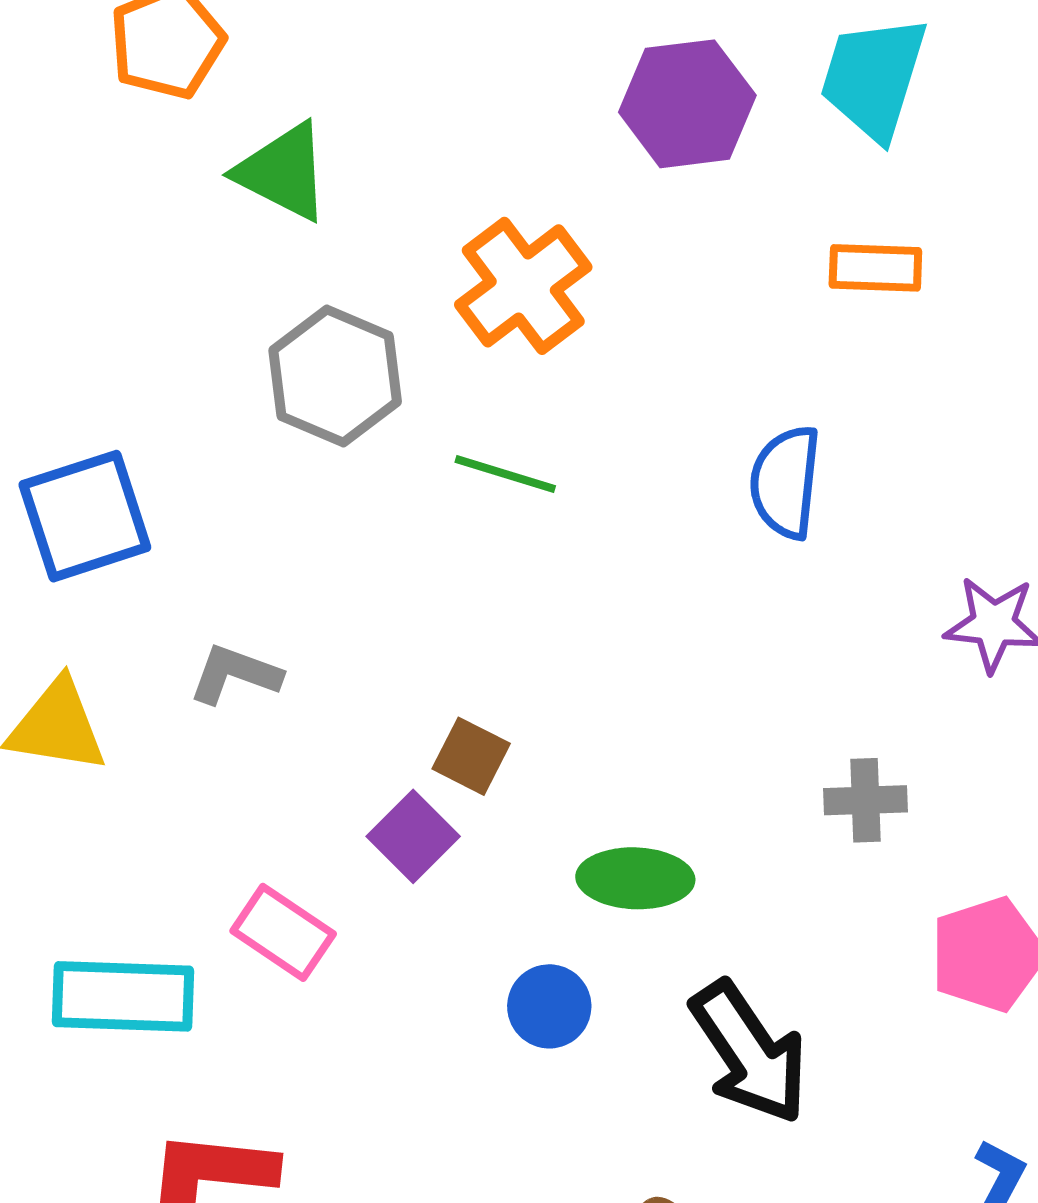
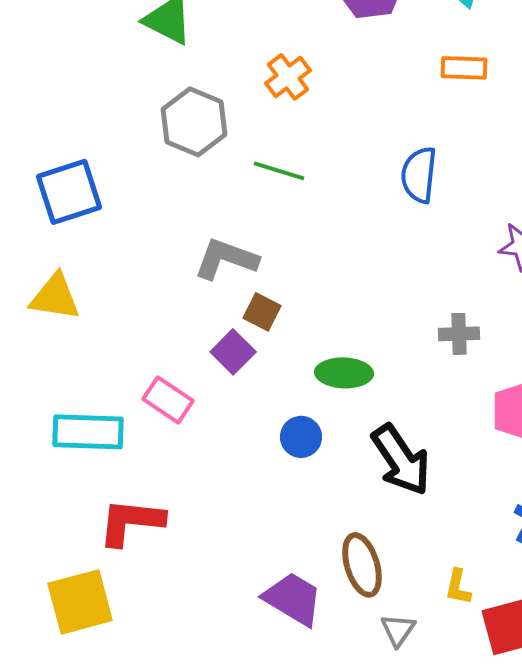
orange cross: (523, 286) -> (288, 77), size x0.7
gray L-shape: (235, 674) -> (226, 259), moved, size x1.4

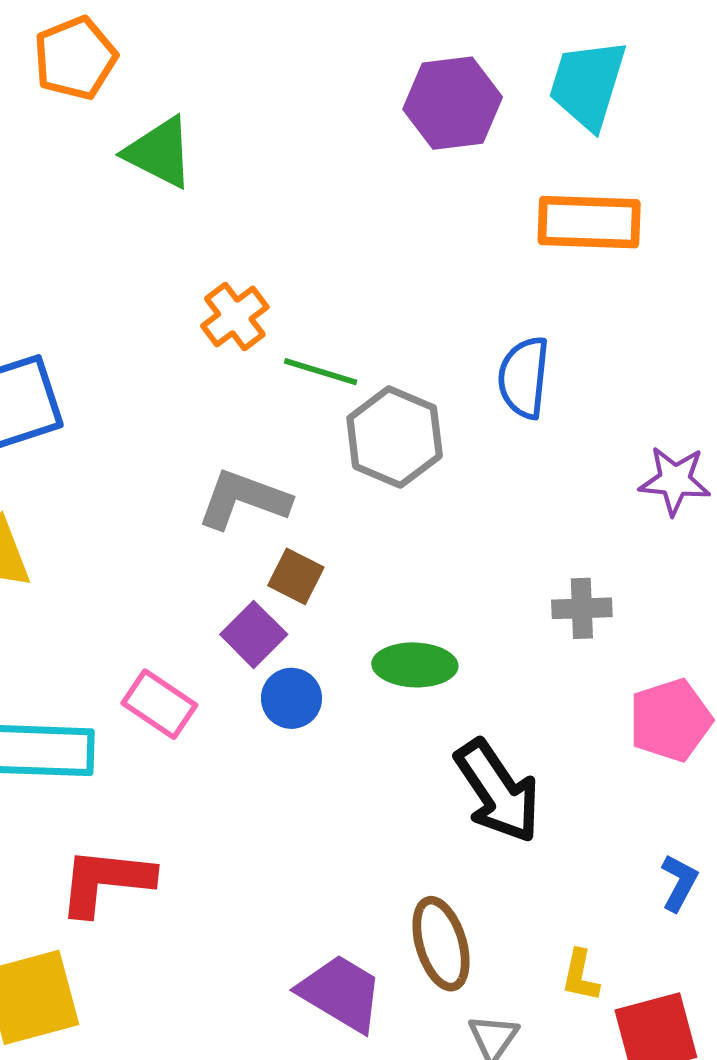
orange rectangle: (464, 68) -> (589, 222), size x1.5
orange cross: (288, 77) -> (235, 316), moved
gray hexagon: (194, 122) -> (395, 437), moved
blue circle: (301, 437) -> (291, 698), moved

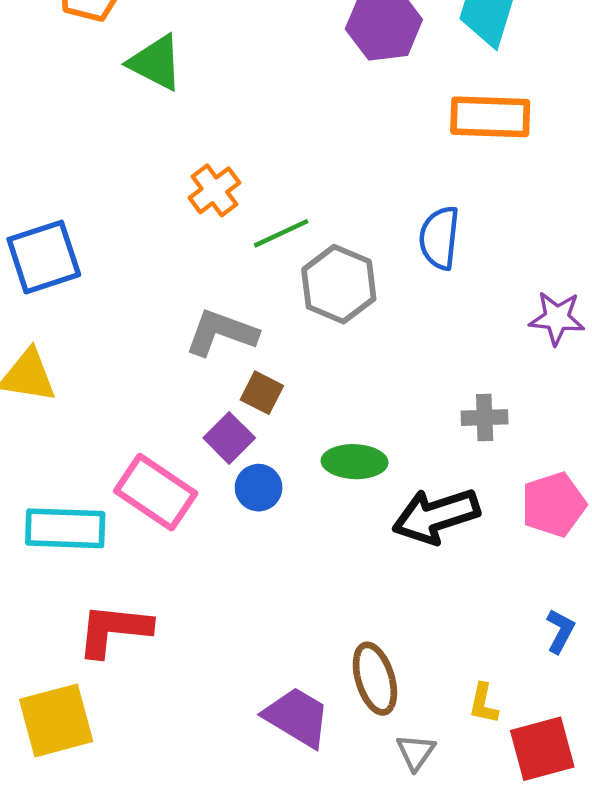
green line: (321, 372) -> (281, 233), turned -42
pink rectangle: (159, 704) -> (156, 492), size x1.4
black arrow: (498, 791) -> (436, 516), moved, turned 106

